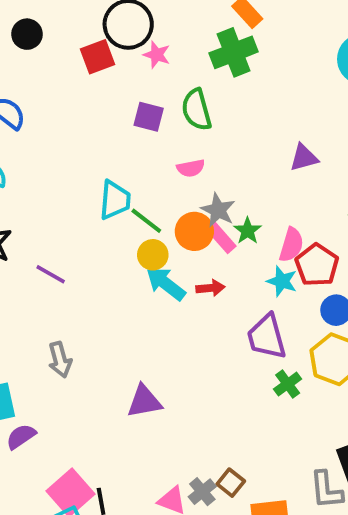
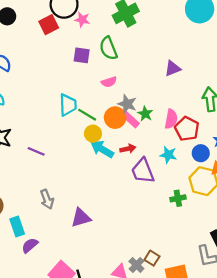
cyan star: (282, 281) -> (168, 155), moved
purple trapezoid: (267, 337) -> (143, 171), moved
green cross: (288, 384) -> (178, 198), turned 32
purple triangle: (144, 401) -> (81, 218), moved

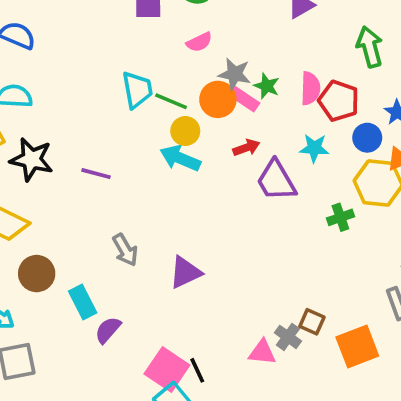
cyan arrow: (102, 149) -> (180, 158), moved

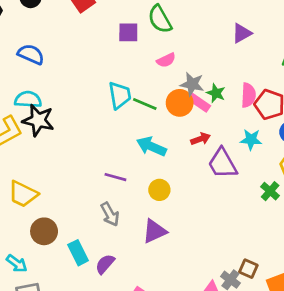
yellow circle: (185, 131) -> (159, 190), moved
black star: (32, 159) -> (38, 120), moved
purple line: (96, 174) -> (115, 177), moved
green cross: (340, 217) -> (270, 191), turned -30
purple semicircle: (108, 330) -> (105, 264), moved

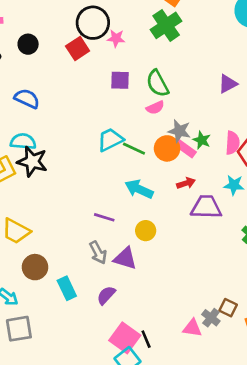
green semicircle: (160, 19) -> (157, 83), moved
cyan trapezoid: (120, 95) -> (110, 140), turned -108
purple trapezoid: (222, 163) -> (206, 207), turned 120
purple triangle: (155, 231) -> (125, 258), moved, turned 40
purple semicircle: (105, 264) -> (106, 295), moved

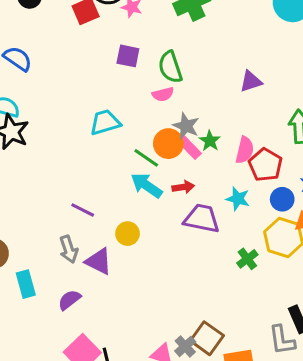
green line: (134, 149) -> (146, 158), moved
cyan arrow: (139, 189) -> (147, 185), moved
brown square: (228, 308) -> (207, 338), size x1.5

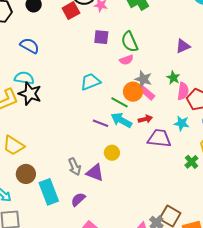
green star: (210, 141) -> (173, 78), moved
purple line: (83, 210) -> (100, 123), moved
cyan rectangle: (26, 284) -> (49, 192), size x1.4

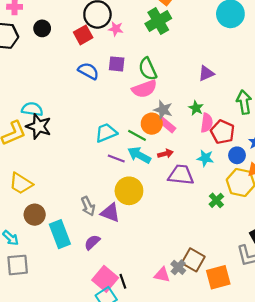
blue semicircle: (30, 46) -> (88, 71), moved
pink semicircle: (126, 60) -> (144, 89), size x1.6
cyan trapezoid: (90, 82) -> (106, 133), moved
yellow circle: (112, 153) -> (129, 191), size x1.6

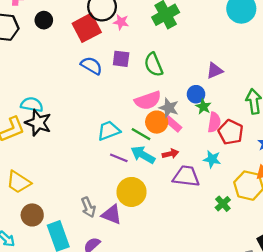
red square: (83, 35) -> (87, 28), size x1.4
pink semicircle: (144, 89) -> (148, 100), moved
blue circle: (237, 155) -> (196, 94), moved

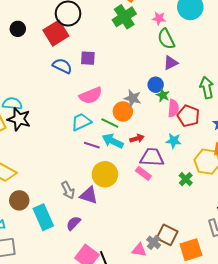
pink star: (121, 22) -> (159, 18), moved
green semicircle: (154, 65) -> (166, 39), moved
pink semicircle: (148, 100) -> (91, 95), moved
pink rectangle: (173, 124) -> (143, 173), moved

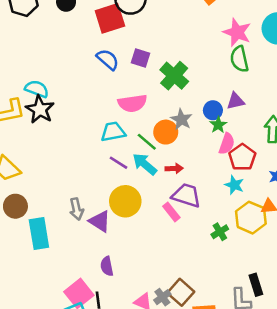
green cross: (124, 17) -> (174, 76), moved, turned -30
pink star: (159, 18) -> (237, 32), size x1.6
purple triangle: (171, 63) -> (236, 101), moved
cyan star: (174, 141) -> (234, 185), moved
purple semicircle: (73, 223) -> (107, 266), moved, turned -70

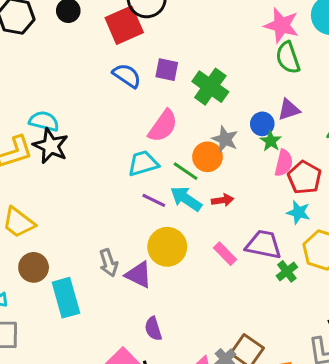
pink semicircle: (132, 103) -> (163, 126), turned -40
purple trapezoid: (186, 195) -> (264, 245), moved

